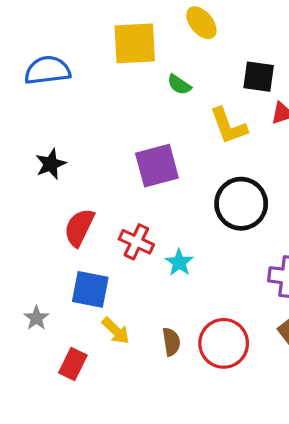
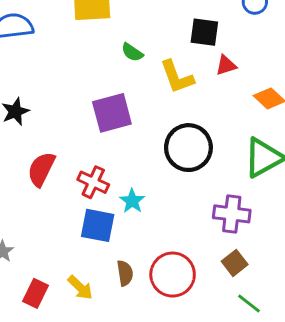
green semicircle: (179, 85) -> (132, 52), moved
blue square: (90, 289) -> (98, 225), moved
yellow arrow: (116, 331) -> (80, 288), moved

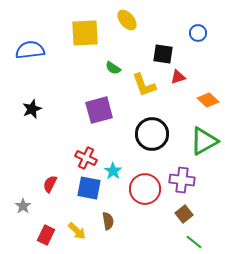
red semicircle: (41, 169) -> (50, 184), moved, size x0.7
red circle: (173, 275) -> (145, 189), moved

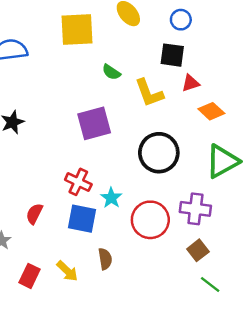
blue circle: (198, 33) -> (181, 20), moved
orange diamond: (208, 100) -> (211, 111), moved

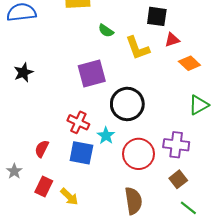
black circle: (159, 153) -> (127, 104), moved
green triangle: (222, 161) -> (199, 105), size x0.7
brown semicircle: (105, 259) -> (133, 201), moved, size x1.5
red rectangle: (29, 276) -> (44, 186), moved

